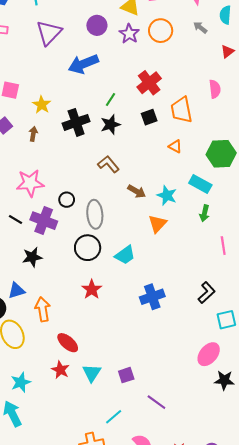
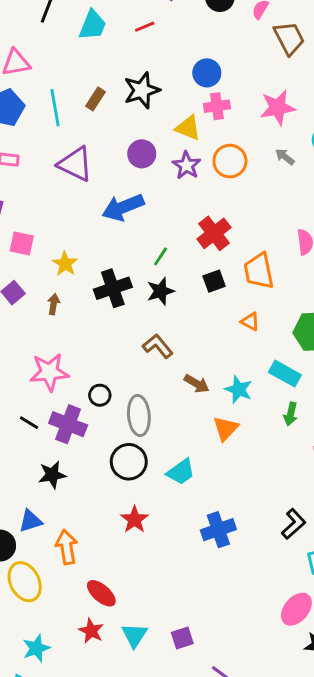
purple triangle: (49, 33) -> (75, 164), turned -48

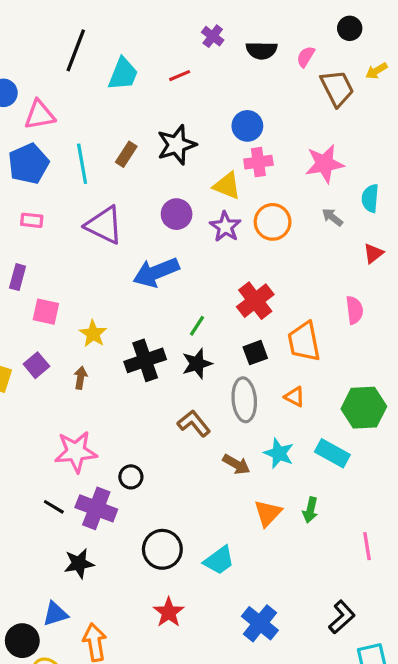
cyan star: (239, 389) -> (279, 453), moved
green arrow: (291, 414) -> (310, 510), moved
gray ellipse: (139, 415) -> (244, 400), moved
blue cross: (218, 530) -> (260, 623), turned -32

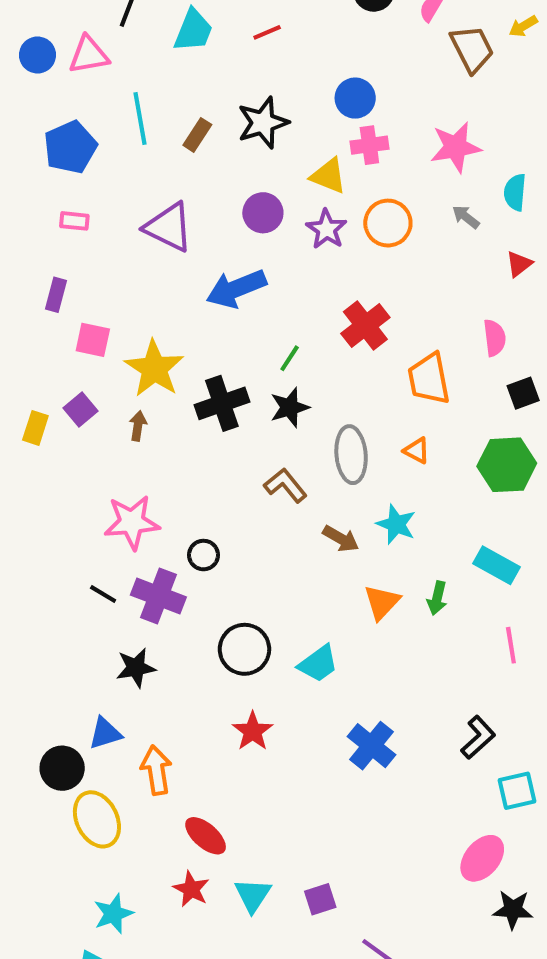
pink triangle: (40, 115) -> (89, 55), moved
cyan line: (82, 164) -> (140, 119), moved
yellow star: (93, 334) -> (154, 369), size x1.6
black square: (255, 353) -> (523, 393), moved
cyan rectangle: (332, 453) -> (497, 565), moved

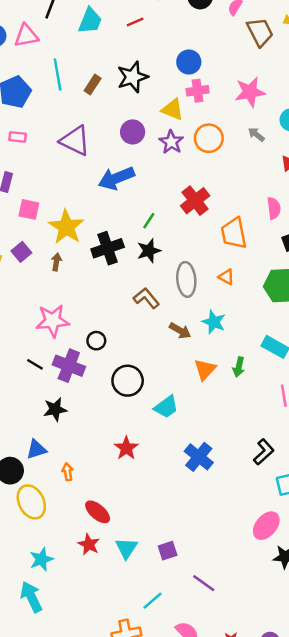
black circle: (244, 649) -> (128, 381), moved
orange arrow: (156, 770) -> (68, 472), size x0.6

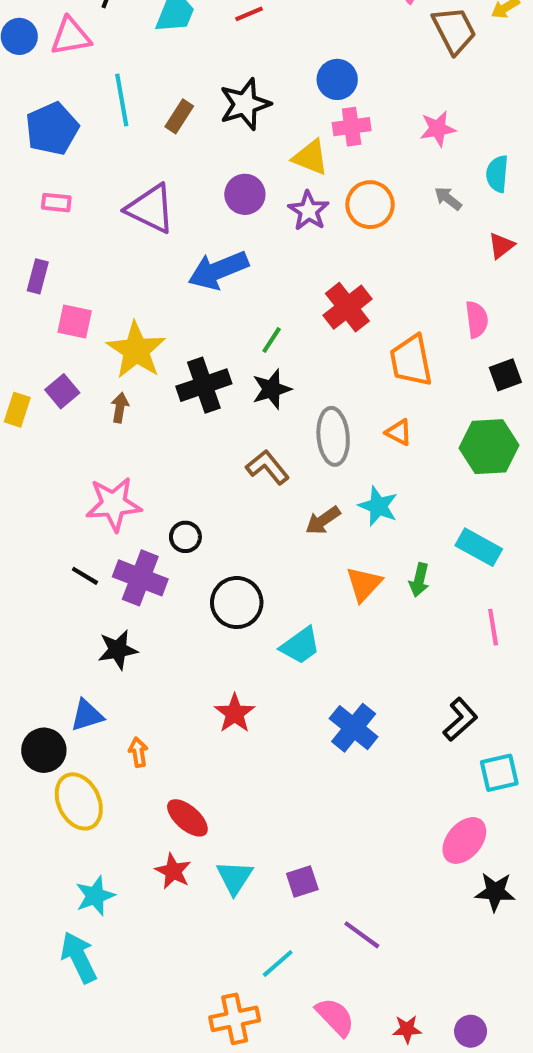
pink star: (250, 92) -> (438, 129), size x0.7
brown arrow: (180, 331) -> (323, 520), turned 115

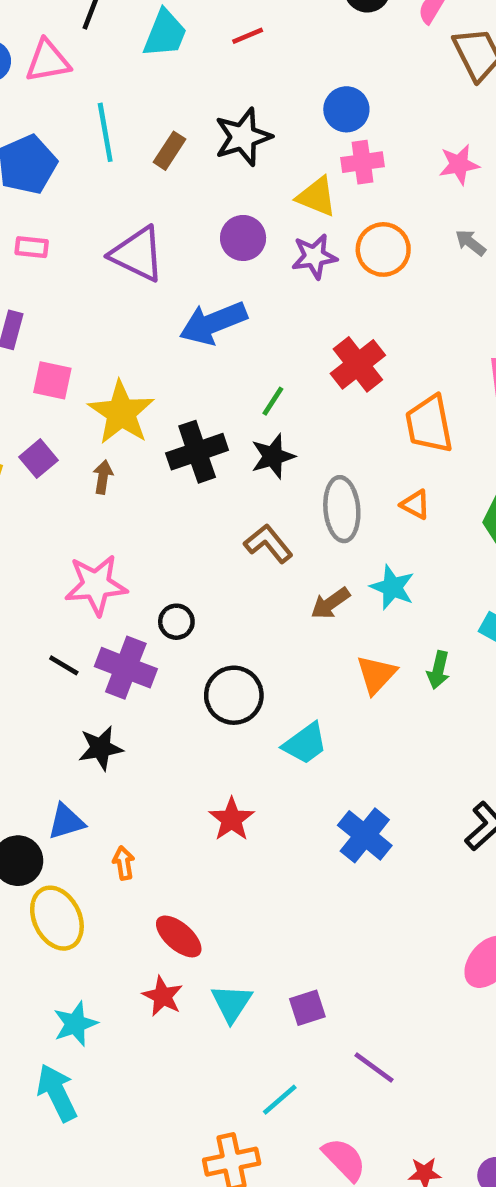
purple star: (308, 211) -> (314, 256), turned 30

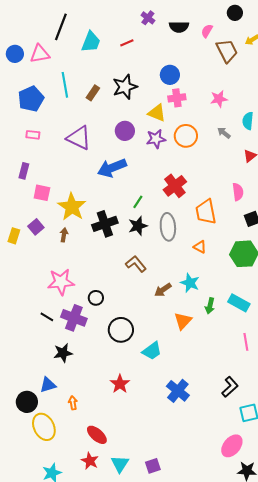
gray ellipse: (342, 509) -> (168, 227), moved
green arrow: (438, 670) -> (210, 306), moved

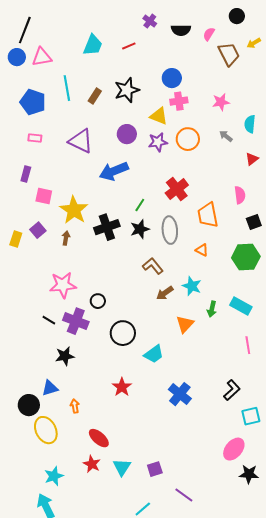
black line: (61, 27) -> (25, 30), moved
blue pentagon: (31, 99) -> (33, 102), turned -30
brown L-shape: (136, 264) -> (153, 266), moved

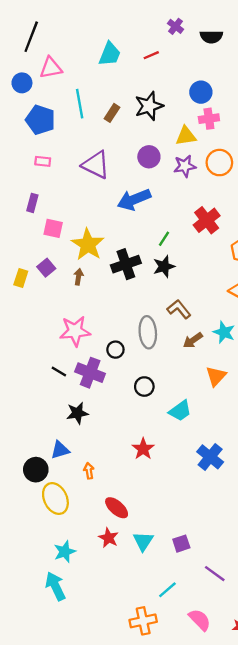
blue circle: (17, 57) -> (22, 83), moved
yellow triangle: (159, 116) -> (186, 136), turned -30
gray ellipse: (170, 230) -> (148, 332), moved
black circle: (123, 333) -> (144, 387), size x0.7

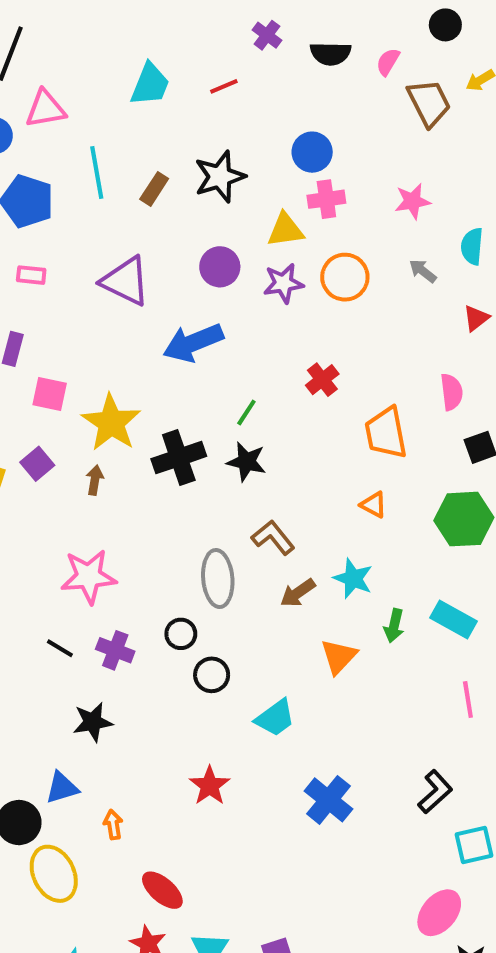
red cross: (207, 220) -> (322, 380), size x0.7
black star: (164, 266) -> (246, 462), turned 30
black circle: (115, 350) -> (181, 634), moved
purple cross: (90, 373) -> (115, 650), size x0.7

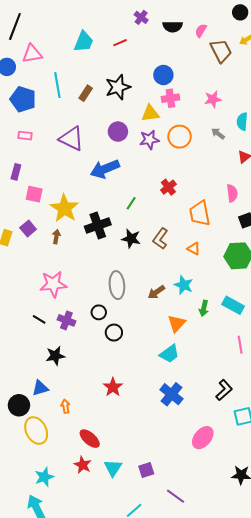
black circle: (445, 25) -> (240, 12), moved
black star: (246, 462) -> (131, 239), moved
brown L-shape: (273, 537) -> (160, 239), moved, turned -105
cyan trapezoid: (275, 718) -> (169, 354), moved
pink ellipse: (439, 913) -> (203, 438), moved

